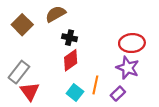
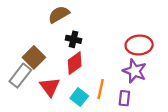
brown square: (22, 25) -> (34, 57), moved
red triangle: (30, 91) -> (50, 87), moved
purple rectangle: (118, 94) -> (124, 98), turned -40

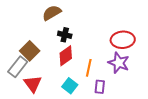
red triangle: (50, 87) -> (33, 84), moved
orange line: (101, 89) -> (89, 68), moved
purple rectangle: (124, 98) -> (100, 87), moved

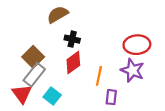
gray rectangle: (18, 67) -> (34, 75), moved
red triangle: (33, 84) -> (22, 94), moved
cyan square: (70, 86) -> (52, 96), moved

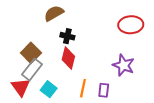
red ellipse: (137, 45) -> (131, 25), moved
red diamond: (73, 63) -> (68, 58), turned -40
orange line: (99, 76) -> (83, 88), moved

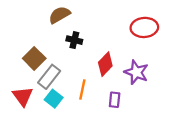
red diamond: (68, 58) -> (105, 64), moved, turned 30
gray rectangle: (32, 69) -> (49, 77), moved
orange line: (83, 88) -> (82, 89), moved

